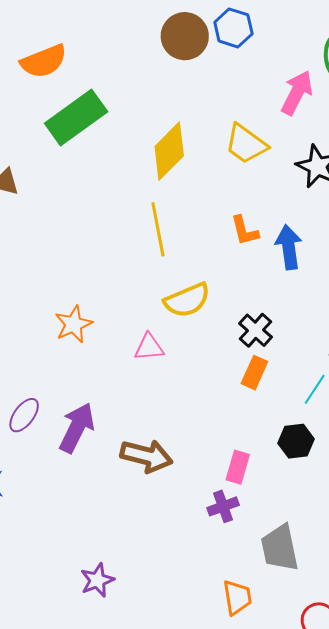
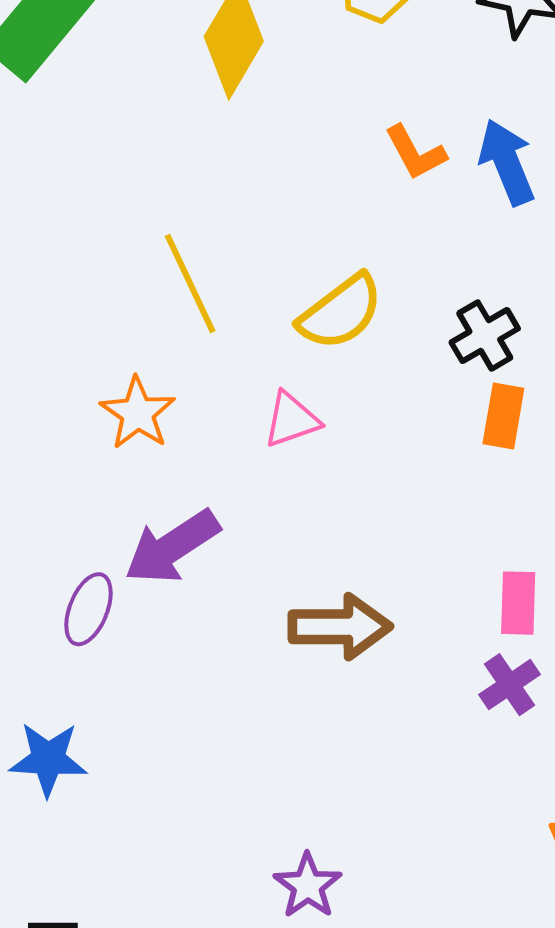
yellow line: (158, 229) -> (190, 284), moved
black cross: (256, 330) -> (485, 336), turned 32
purple arrow: (77, 428) -> (172, 547), moved, turned -135

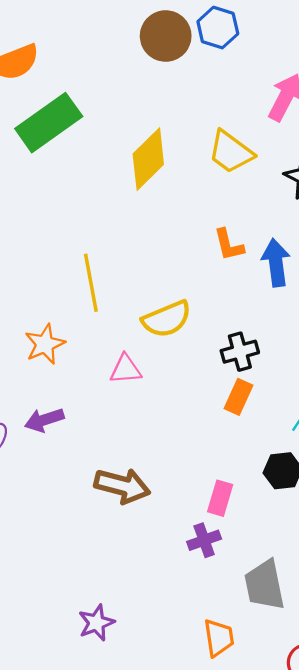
purple arrow: (172, 547) -> (44, 420), size x0.7
purple star: (308, 886) -> (96, 623), moved

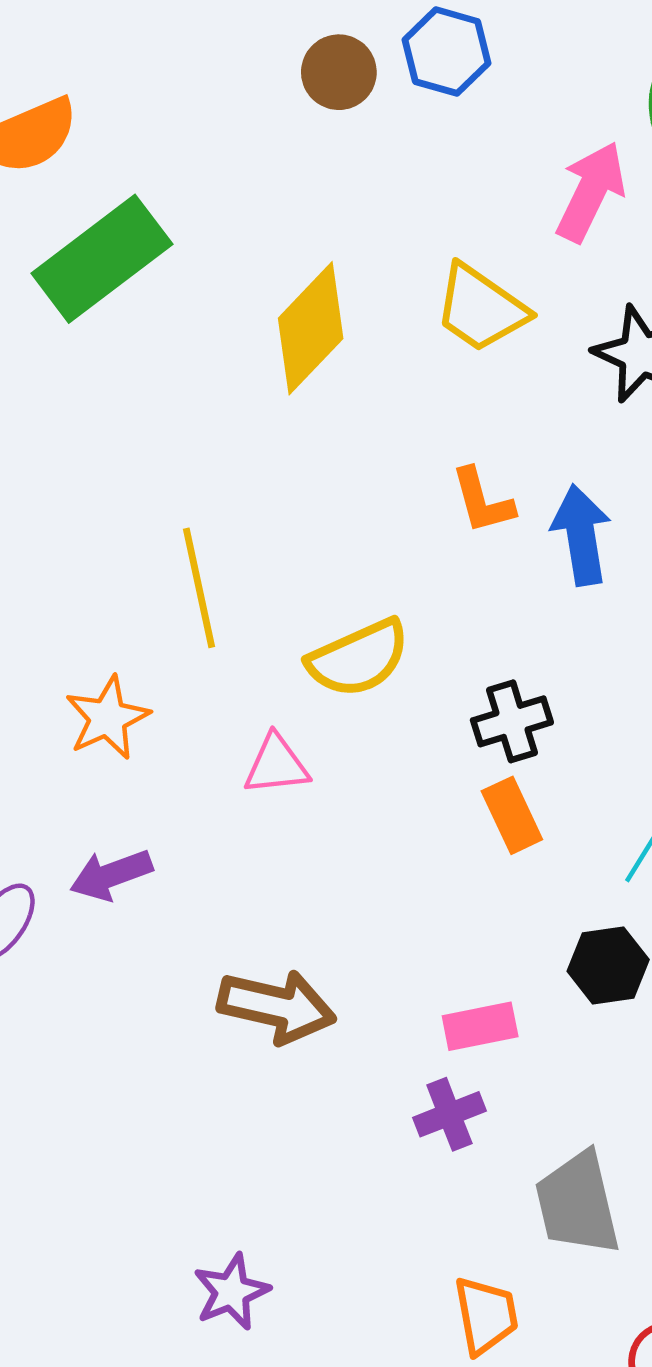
brown circle: (166, 36) -> (339, 72), size x0.7
orange rectangle: (238, 397) -> (512, 815), turned -48
pink rectangle: (220, 498) -> (480, 1026), turned 64

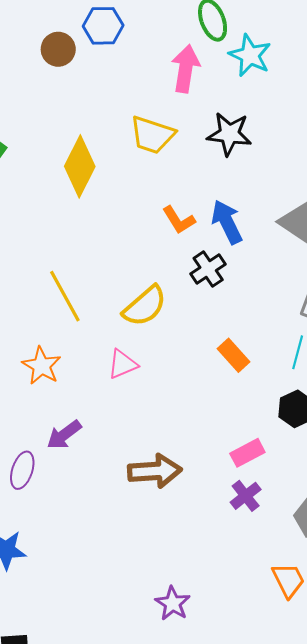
black cross: (512, 721) -> (208, 269), moved

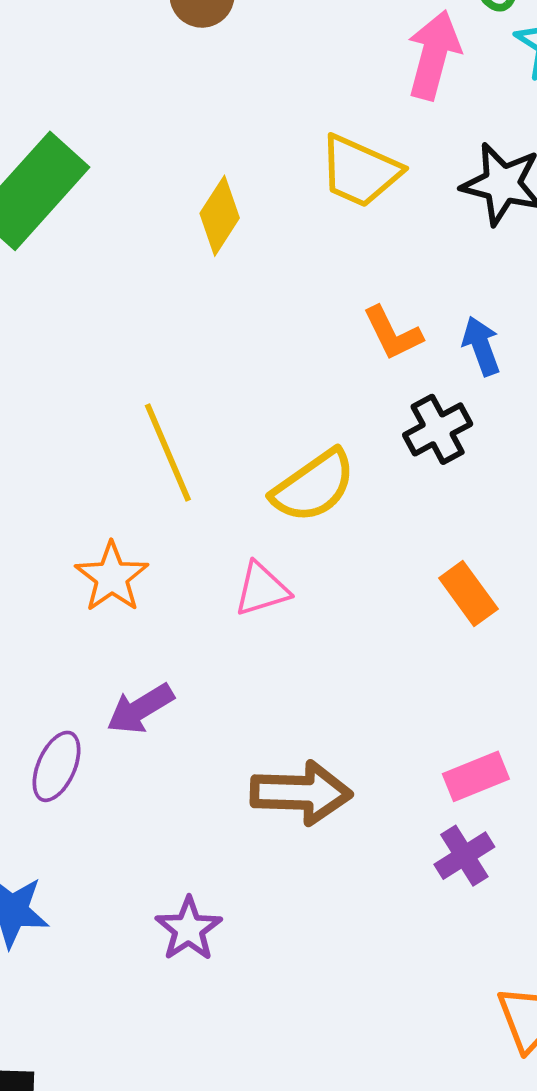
yellow diamond: (80, 166) -> (220, 216), size x0.7
blue arrow: (227, 222) -> (481, 346), size x0.7
purple star: (173, 603) -> (189, 929), moved

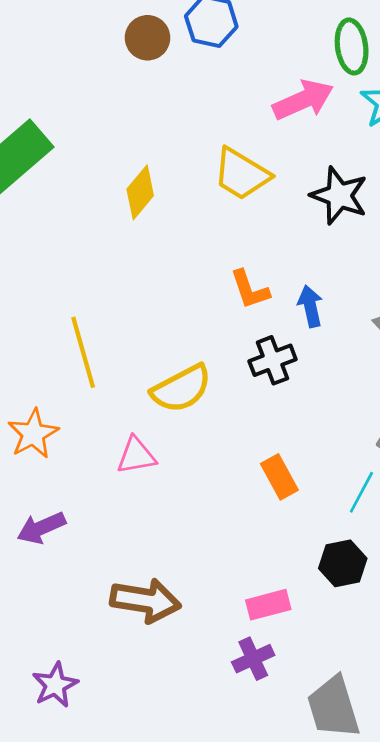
pink arrow: (434, 55) -> (303, 100), turned 44

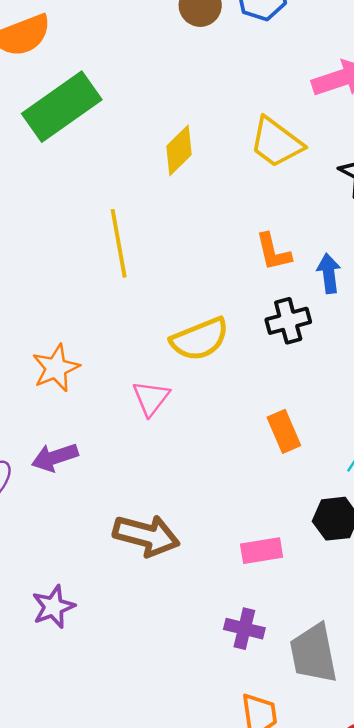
yellow line: (83, 352) -> (119, 243), moved
pink triangle: (136, 456) -> (151, 398), turned -48
purple cross: (253, 659) -> (244, 629), moved, turned 33

